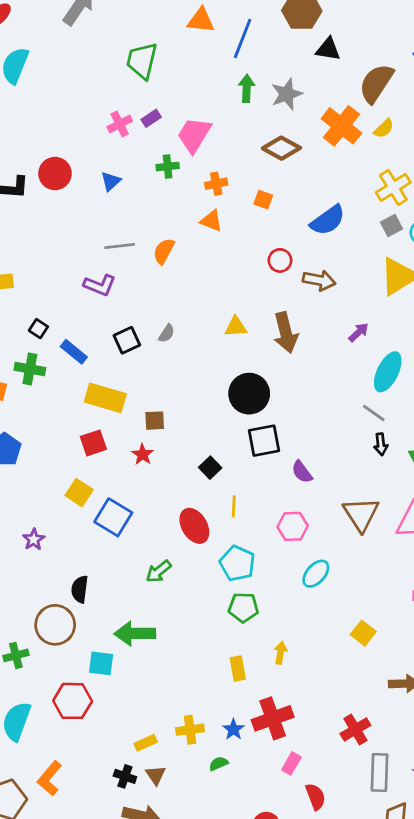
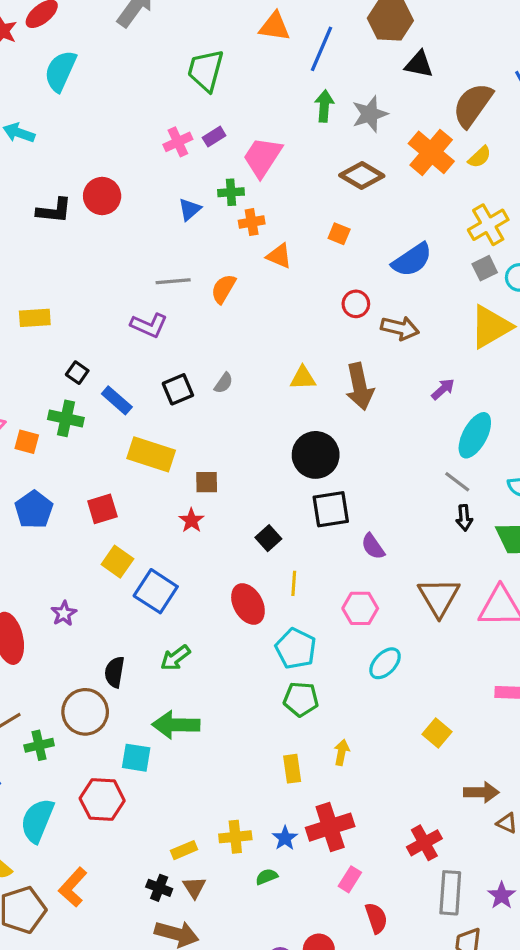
blue triangle: (111, 181) -> (190, 209), moved
orange cross: (216, 184) -> (252, 222), moved
red square: (93, 443) -> (102, 509), moved
green arrow: (159, 571) -> (175, 658), moved

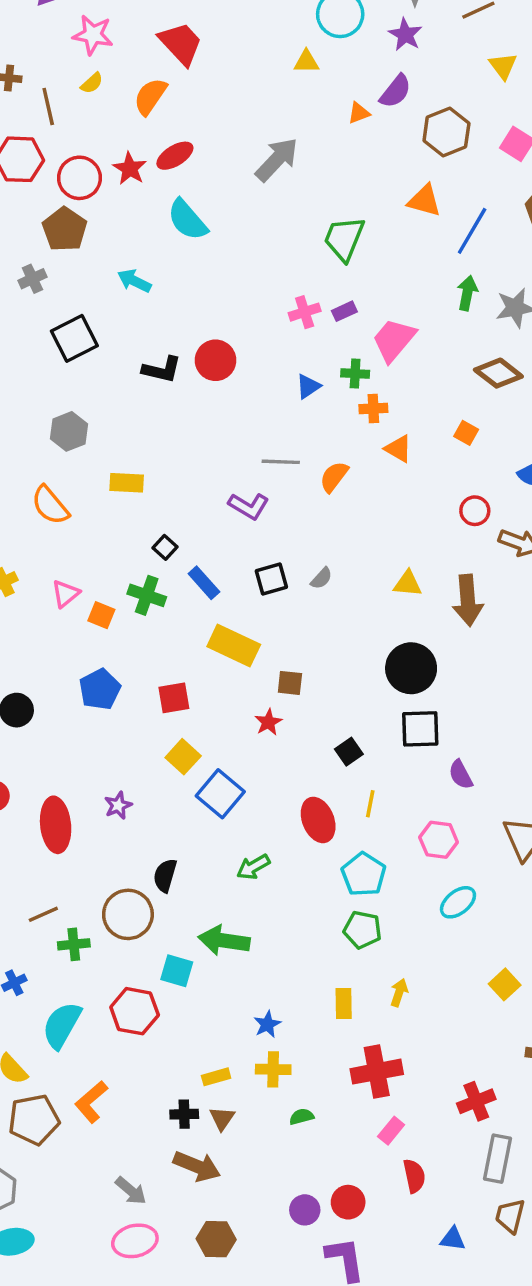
cyan semicircle: (60, 71) -> (187, 220), turned -72
green arrow: (175, 658) -> (253, 867), moved
blue star: (285, 838) -> (267, 1024), moved
black cross: (159, 888) -> (184, 1114), turned -30

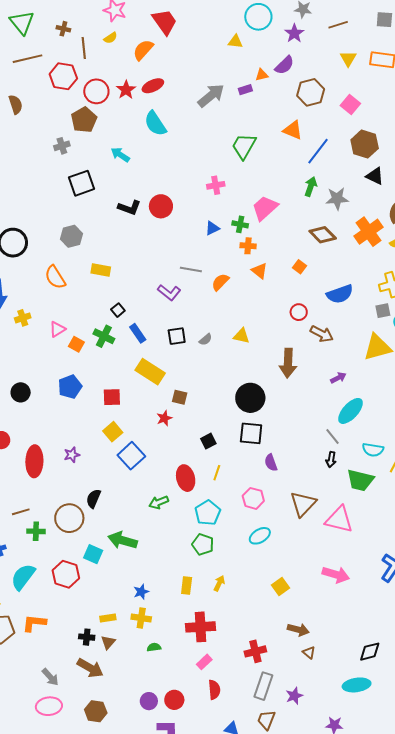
purple rectangle: (344, 311) -> (245, 90), moved
yellow triangle: (408, 584) -> (241, 336), moved
green arrow: (253, 867) -> (159, 502), moved
orange L-shape: (91, 1102) -> (34, 623), turned 40

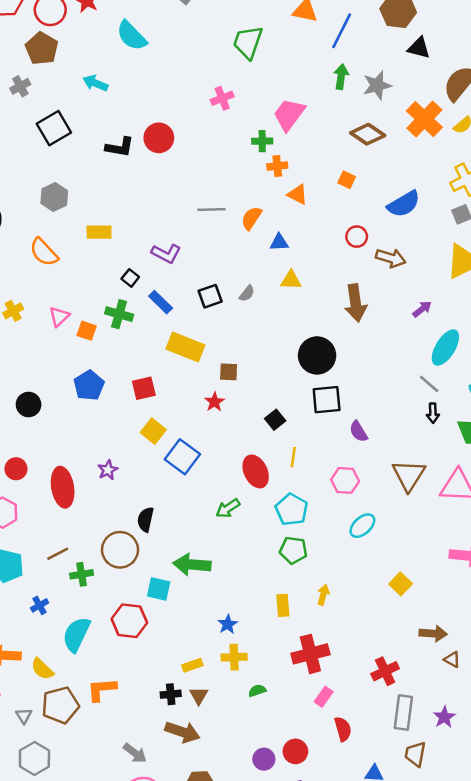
blue triangle: (212, 228) -> (279, 242), moved, turned 35
purple L-shape: (169, 293) -> (166, 253), moved

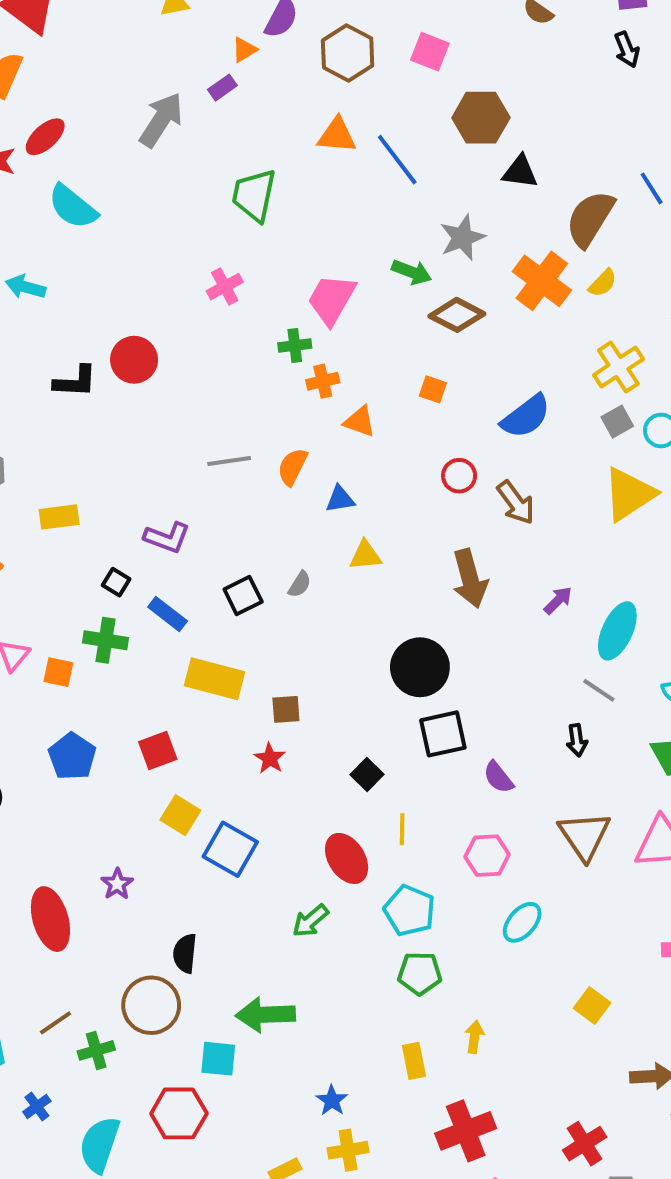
blue line: (342, 31) -> (397, 160), turned -57
green arrow: (341, 77) -> (412, 272), moved, turned 110
brown arrow: (391, 258) -> (516, 503), turned 44
purple arrow: (422, 309) -> (558, 600), moved
black arrow: (433, 413) -> (577, 740), moved

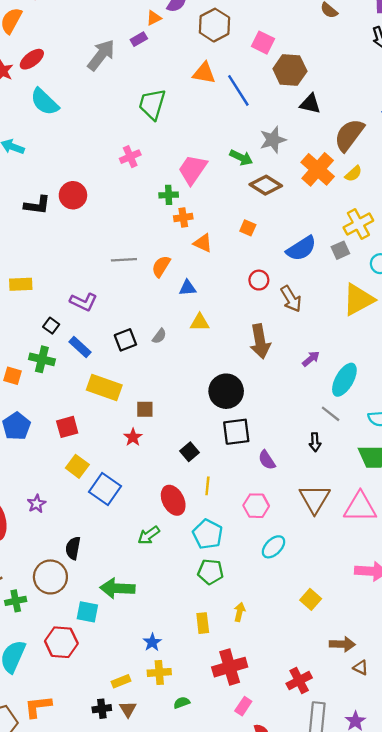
pink square: (430, 52) -> (263, 43), moved
gray square: (617, 422) -> (340, 250), moved

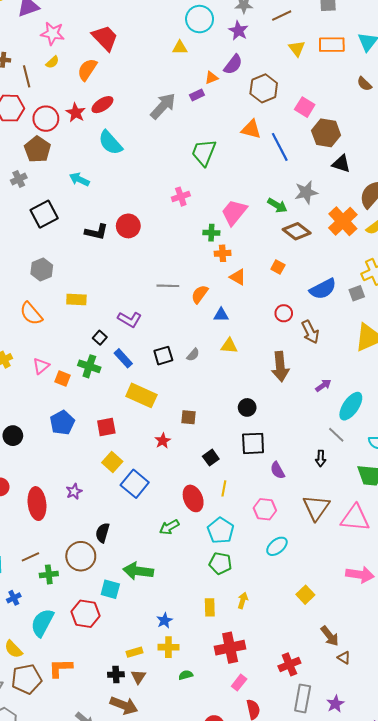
black circle: (226, 391) -> (247, 407), size x0.6
brown square: (145, 409) -> (189, 417), moved
brown arrow: (342, 644) -> (330, 636), turned 45

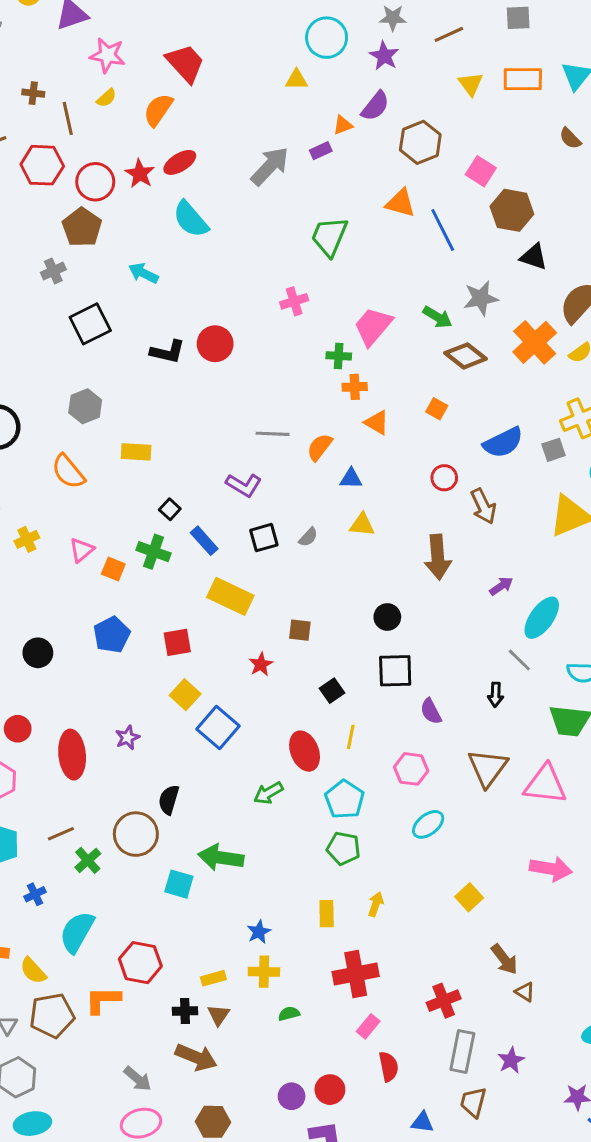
purple L-shape: (130, 319) -> (244, 485), moved
green cross: (49, 574) -> (88, 860), turned -36
red hexagon: (86, 614) -> (140, 963), moved

